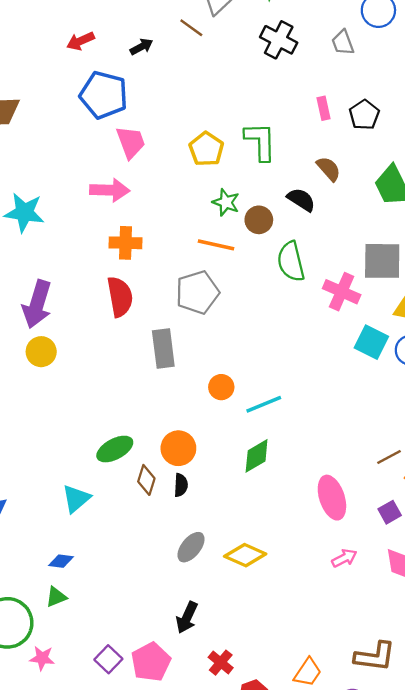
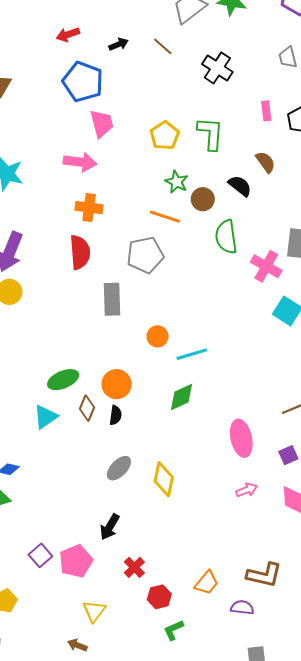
brown line: (191, 28) -> (163, 46), moved
black cross: (279, 40) -> (217, 68), moved
cyan triangle: (76, 499) -> (45, 417), moved
yellow diamond: (245, 555) -> (164, 479), turned 72

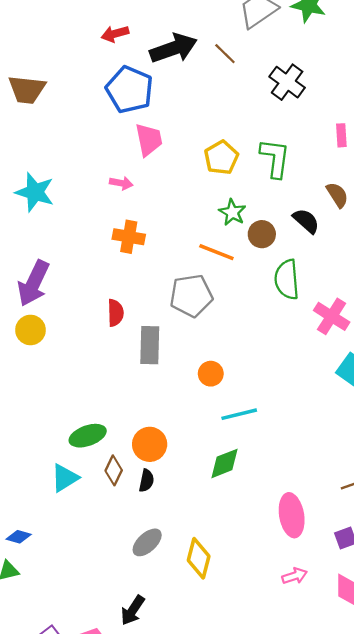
black arrow: (119, 44) -> (173, 48), size x2.0
pink arrow: (80, 162) -> (121, 183), size x0.6
red semicircle: (80, 252) -> (116, 313), moved, size x0.7
orange circle: (158, 336) -> (211, 374), moved

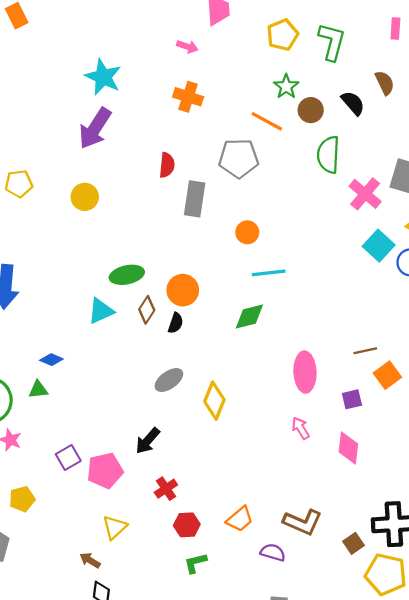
cyan star: (35, 192) -> (103, 77), moved
yellow circle: (30, 330) -> (85, 197), moved
pink arrow: (295, 576) -> (301, 428), turned -110

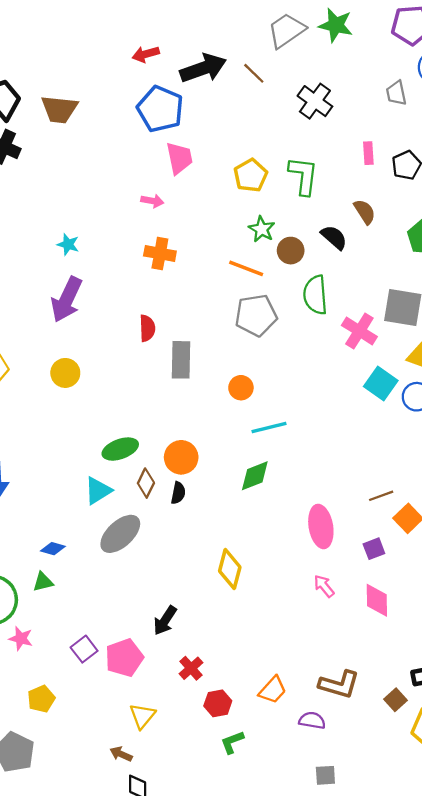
cyan star: (103, 77) -> (68, 244), size x0.6
gray pentagon: (239, 158) -> (256, 315), moved
gray ellipse: (169, 380) -> (120, 534), moved, size x1.4

